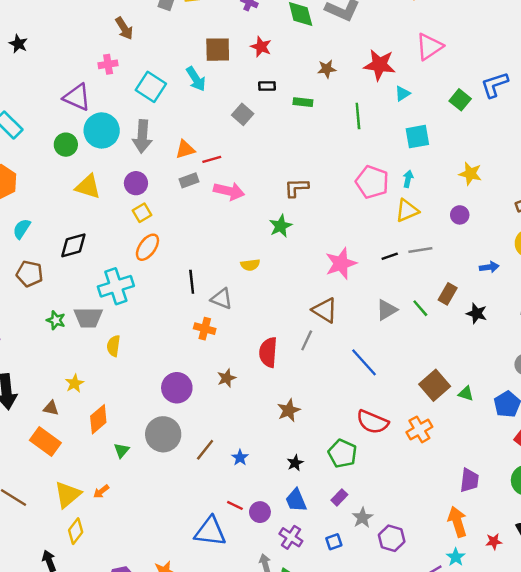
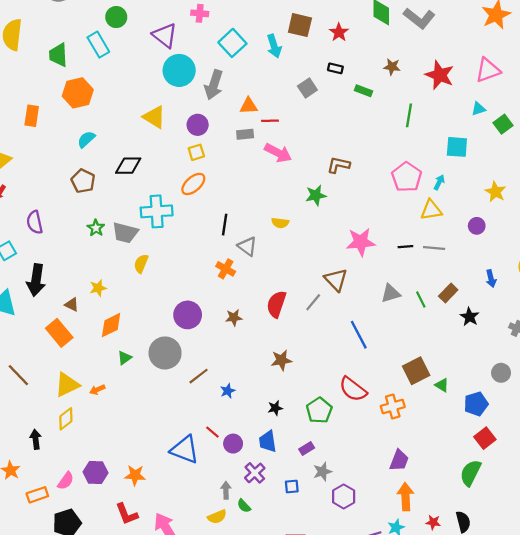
cyan triangle: (402, 94) -> (478, 109), moved
green circle: (66, 145) -> (116, 17), moved
blue arrow: (489, 267) -> (491, 279), turned 70
purple trapezoid: (469, 480) -> (399, 460), moved

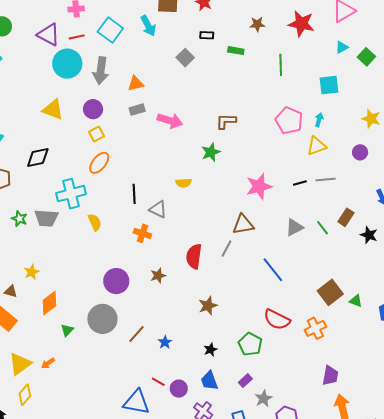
red line: (270, 121) -> (77, 37), moved
yellow semicircle: (141, 264) -> (95, 222), moved, turned 144
brown triangle: (336, 280) -> (243, 224), turned -45

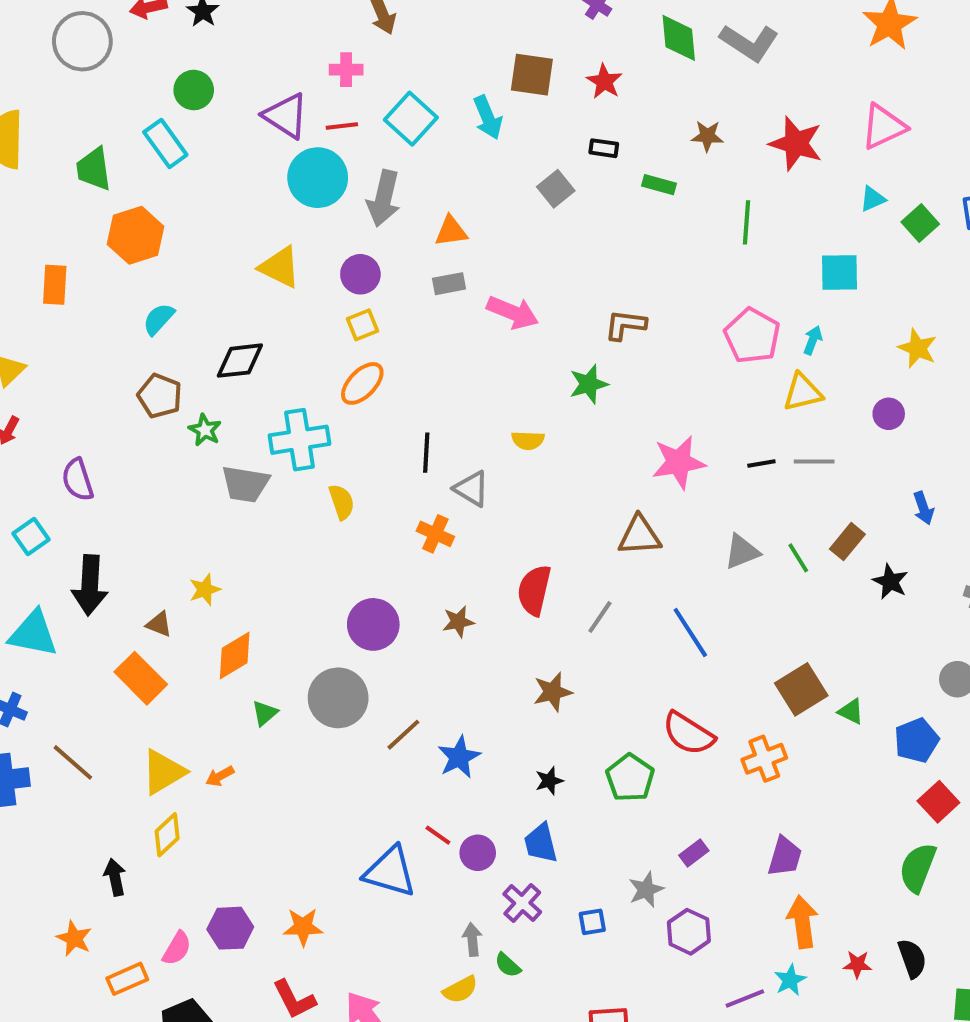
green star: (19, 219) -> (205, 430), moved
gray line: (227, 248) -> (600, 617), moved
blue star: (165, 342) -> (459, 757), size x1.5
purple rectangle: (245, 381) -> (694, 853), moved

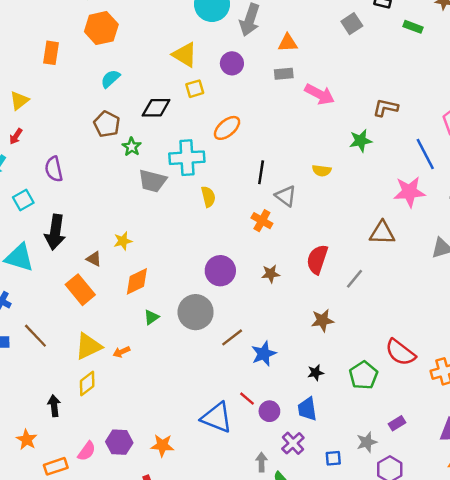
yellow square: (363, 325) -> (195, 89), moved
blue line: (690, 633) -> (425, 154), moved

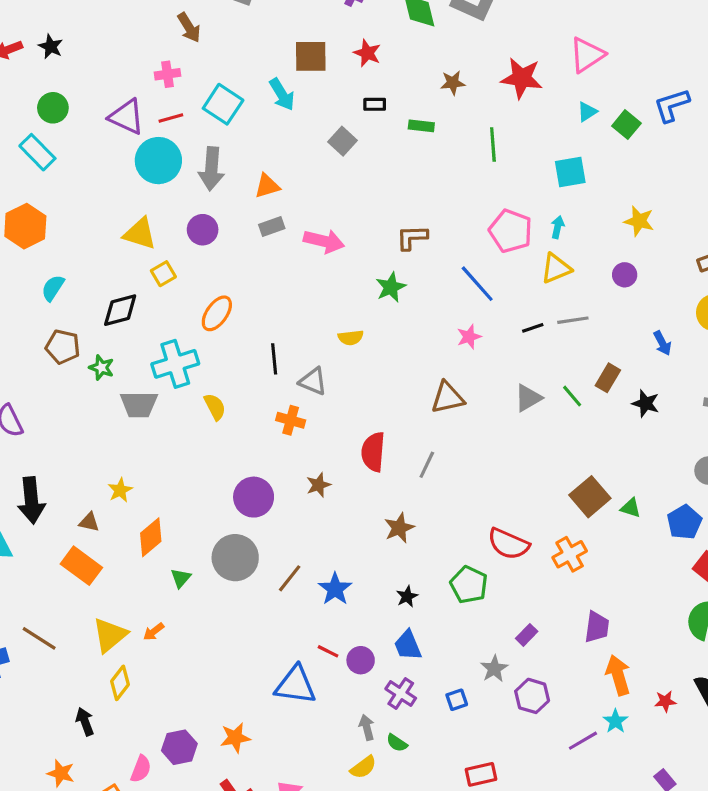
pink star: (409, 192) -> (469, 337), size x0.6

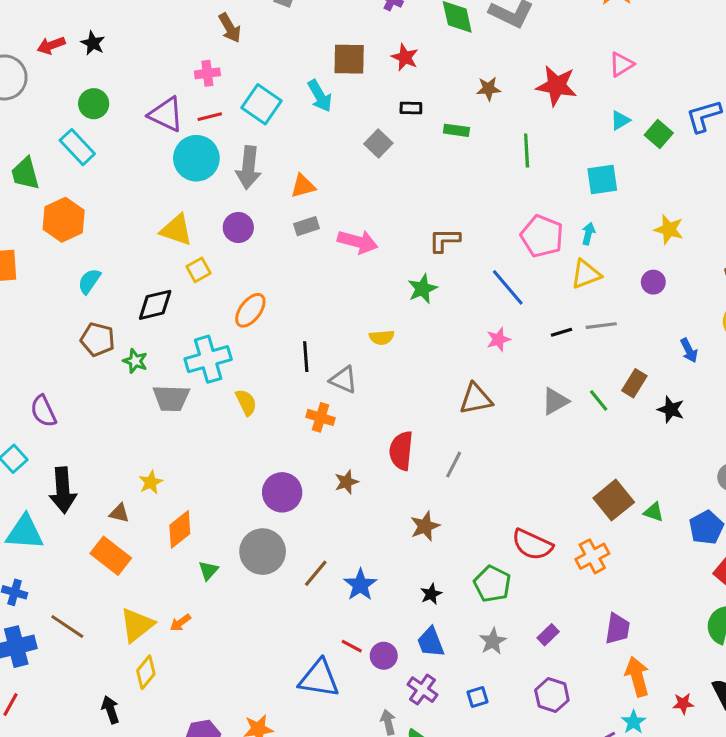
pink triangle: (587, 55) -> (621, 64), size x0.7
gray star: (494, 669) -> (493, 641), moved

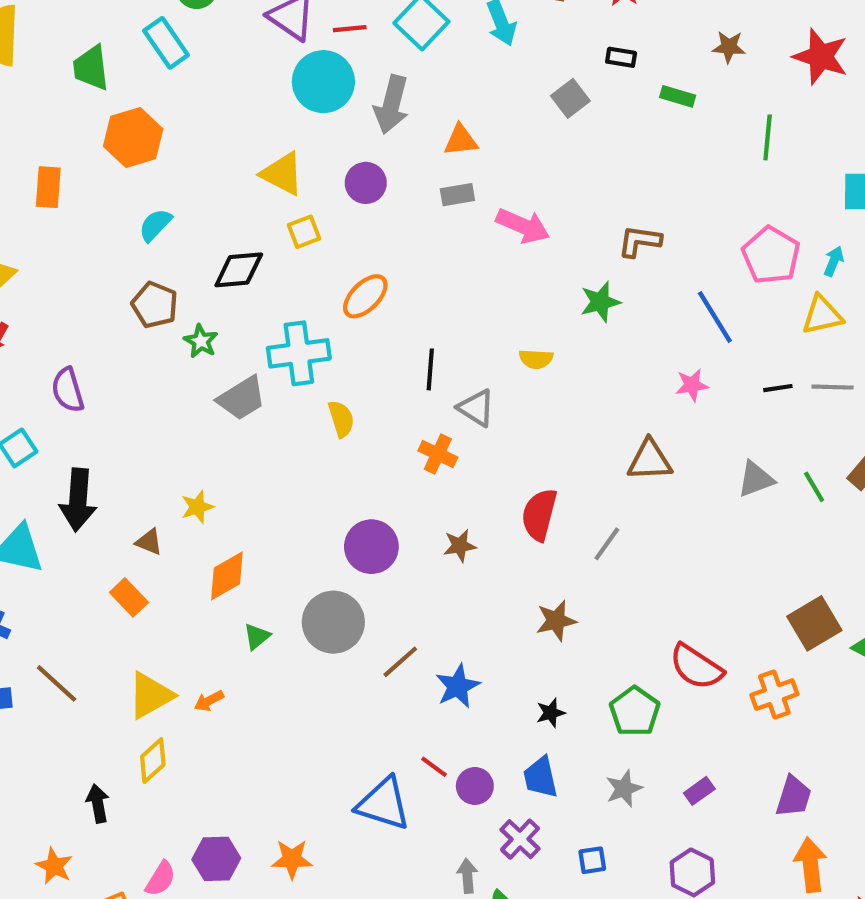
gray trapezoid: (171, 398) -> (242, 398), turned -42
orange rectangle: (111, 556) -> (129, 597), size x0.7

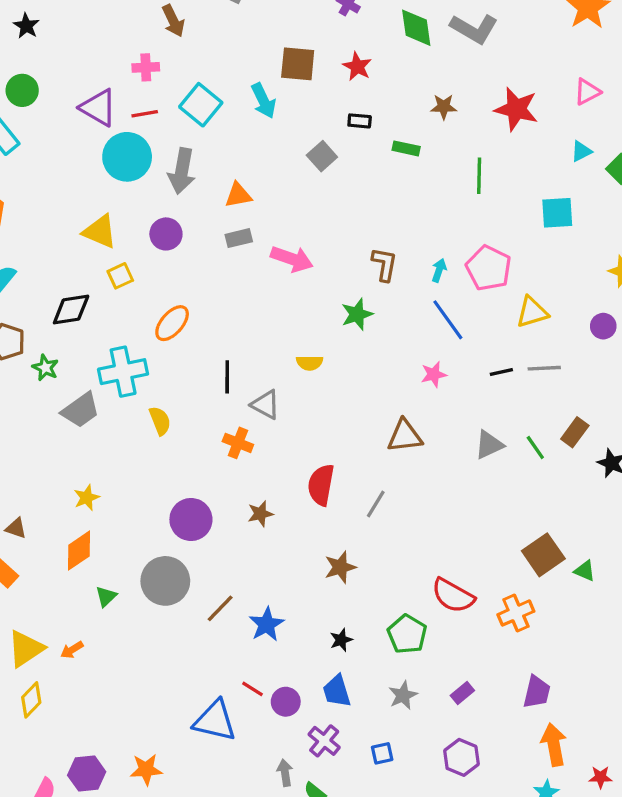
brown L-shape: (640, 241) -> (384, 264), turned 96
cyan arrow: (834, 261) -> (439, 270), moved
yellow star: (197, 507) -> (87, 498), moved

